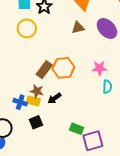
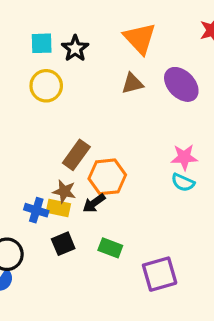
orange hexagon: (63, 68) -> (107, 177), moved
pink star: (99, 68) -> (184, 157), moved
cyan semicircle: (107, 87) -> (183, 182), turned 112
green rectangle: (77, 129) -> (110, 248), moved

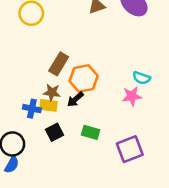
pink star: (184, 157) -> (132, 96), moved

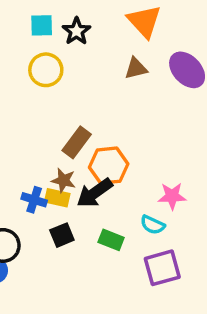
cyan semicircle: (142, 78) -> (153, 225), moved
black arrow: (75, 99) -> (95, 193), size x1.5

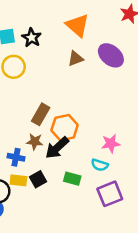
yellow rectangle: (57, 198) -> (18, 180), moved

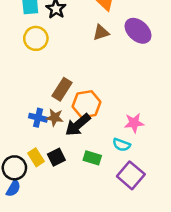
blue cross: (16, 157) -> (38, 118), moved
yellow rectangle: (18, 180) -> (36, 157), turned 49
purple square: (110, 194) -> (131, 175), turned -30

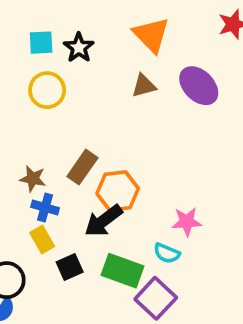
brown star: (55, 117) -> (33, 179), moved
yellow rectangle: (36, 157) -> (42, 240), moved
green rectangle: (92, 158) -> (123, 271), size x1.5
purple square: (131, 175) -> (156, 298), moved

